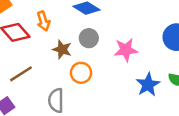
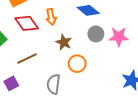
gray circle: (89, 38) -> (96, 34), moved
pink star: (126, 50) -> (119, 37), moved

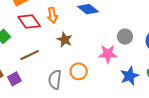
gray circle: (96, 34) -> (125, 37), moved
pink star: (119, 37) -> (108, 54), moved
orange circle: (77, 64) -> (79, 71), moved

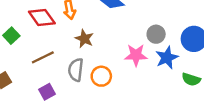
blue star: (130, 76) -> (167, 58), moved
purple square: (14, 79) -> (47, 92), moved
gray semicircle: (55, 80) -> (76, 70), moved

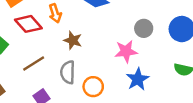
blue star: (167, 58) -> (138, 79), moved
orange circle: (101, 76) -> (93, 87), moved

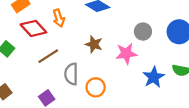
brown star: (73, 40) -> (94, 44), moved
brown line: (34, 63) -> (48, 56), moved
blue star: (138, 79) -> (154, 77), moved

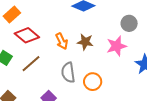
orange arrow: (59, 18) -> (62, 41), moved
brown line: (48, 56) -> (31, 64), moved

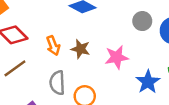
gray circle: (129, 23) -> (142, 21), moved

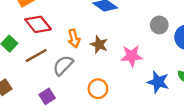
blue star: (148, 82) -> (158, 82), turned -30
gray semicircle: (57, 83) -> (63, 65), moved, turned 40

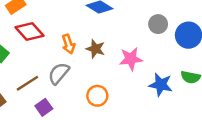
brown line: (36, 56) -> (27, 83), moved

